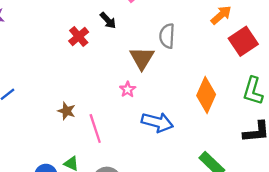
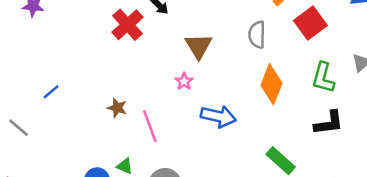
red cross: (79, 36) -> (128, 25), size x1.4
gray semicircle: (167, 36) -> (257, 35), moved

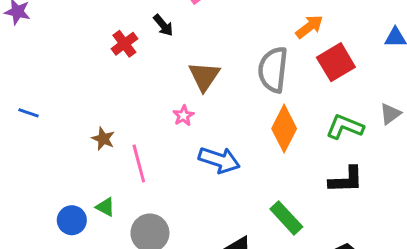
red cross: (128, 25) -> (124, 44), size x0.7
gray semicircle: (257, 35) -> (273, 70), size x1.4
green L-shape: (323, 78) -> (345, 127), turned 92
blue line: (51, 92) -> (28, 113), turned 54

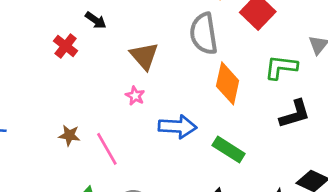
green rectangle: (286, 218) -> (229, 150), moved

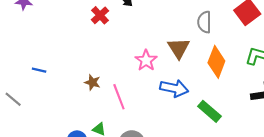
gray semicircle: (204, 34) -> (204, 22), size x0.7
brown triangle: (144, 56) -> (179, 48), moved
pink star: (135, 96) -> (146, 60), size x1.5

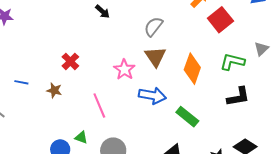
red cross: (100, 15) -> (70, 61), moved
gray semicircle: (204, 22) -> (153, 27), moved, turned 40
brown star: (92, 82) -> (54, 90), moved

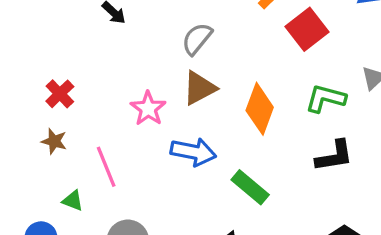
brown triangle: (155, 57) -> (199, 88), turned 35
brown star: (54, 90) -> (54, 141), moved
green triangle: (81, 137) -> (73, 201), moved

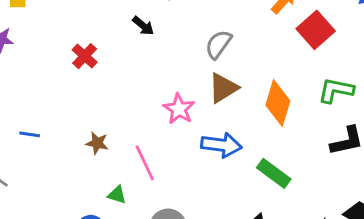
red cross: (60, 94) -> (85, 56), moved

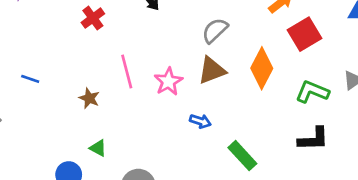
orange diamond: (278, 103) -> (262, 68), moved
blue arrow: (221, 145) -> (200, 121), size x0.6
pink line: (145, 163) -> (127, 71), moved

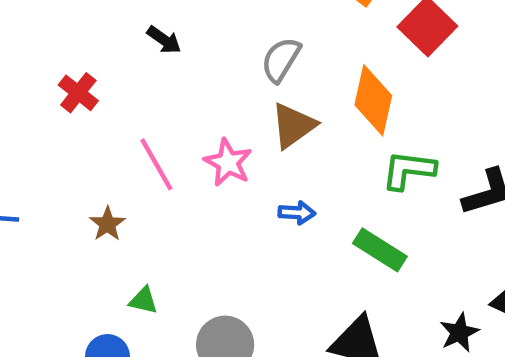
green L-shape: (312, 92) -> (409, 170), moved
brown star: (89, 98) -> (107, 224), turned 30

